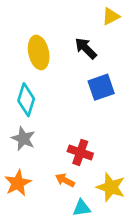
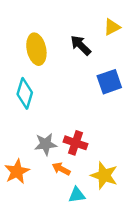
yellow triangle: (111, 16) -> (112, 27), moved
blue square: (101, 87) -> (109, 82), moved
gray star: (23, 139) -> (46, 144), moved, turned -30

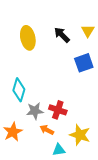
yellow triangle: (112, 27) -> (88, 31), moved, turned -32
cyan diamond: (25, 93) -> (19, 90), moved

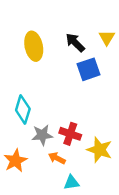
blue square: (84, 63) -> (89, 69), moved
yellow star: (80, 135) -> (99, 150), moved

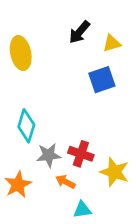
yellow triangle: (107, 38) -> (112, 43), moved, turned 42
black arrow: (75, 43) -> (79, 32), moved, turned -95
yellow ellipse: (34, 46) -> (21, 53), moved

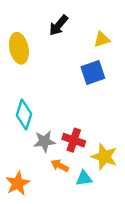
black arrow: (79, 32) -> (58, 25), moved
orange star: (18, 185) -> (18, 183), moved
cyan triangle: (82, 210) -> (84, 178), moved

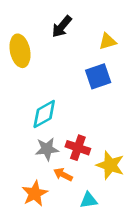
cyan diamond: (24, 115) -> (44, 114), moved, turned 44
cyan triangle: (84, 178) -> (89, 200), moved
orange star: (18, 183) -> (35, 193), moved

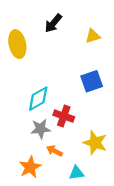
blue square: (98, 76) -> (92, 81), moved
red cross: (78, 148) -> (64, 116), moved

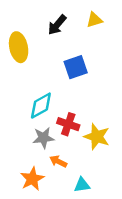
yellow triangle: (93, 36) -> (94, 20), moved
blue square: (92, 81) -> (76, 67), moved
yellow star: (95, 143) -> (97, 137), moved

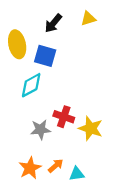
blue square: (76, 67) -> (45, 56), moved, turned 35
cyan diamond: (41, 106) -> (31, 85), moved
orange arrow: (58, 161) -> (56, 166), moved, turned 112

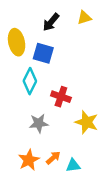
cyan diamond: (31, 85) -> (30, 81), turned -35
red cross: (64, 117) -> (61, 97), moved

